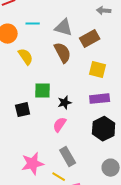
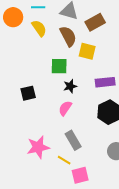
yellow semicircle: (26, 57) -> (39, 28), moved
yellow square: (98, 70) -> (87, 51), moved
green square: (43, 91) -> (59, 66), moved

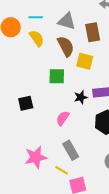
brown rectangle: (95, 22) -> (93, 32), turned -72
black star: (70, 86) -> (81, 97), moved

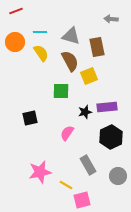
yellow square: (85, 61) -> (89, 76), turned -36
gray rectangle: (71, 150) -> (88, 165), moved

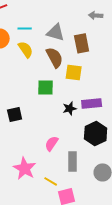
yellow square: (89, 76) -> (74, 72), turned 30
pink semicircle: (67, 133) -> (52, 143), moved
gray rectangle: (88, 165) -> (73, 161), turned 30
pink star: (40, 172) -> (25, 168), turned -30

